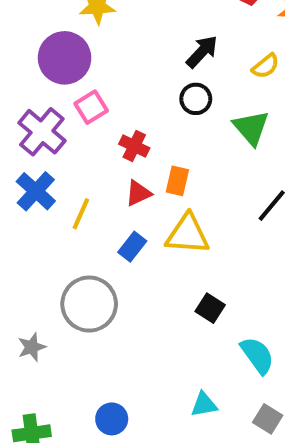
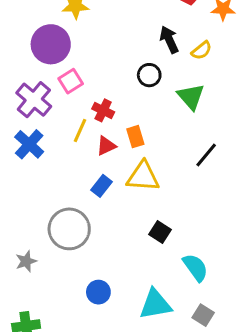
black arrow: (202, 52) -> (169, 40), moved, turned -68
orange rectangle: (177, 181) -> (135, 137), turned -30
yellow line: (81, 214) -> (80, 130), moved
cyan triangle: (204, 405) -> (155, 304), size x1.6
blue circle: (112, 419) -> (98, 292), moved

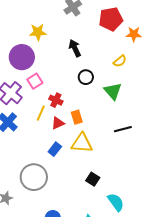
black arrow: (169, 40) -> (75, 48), moved
black line: (206, 155) -> (123, 129), turned 36

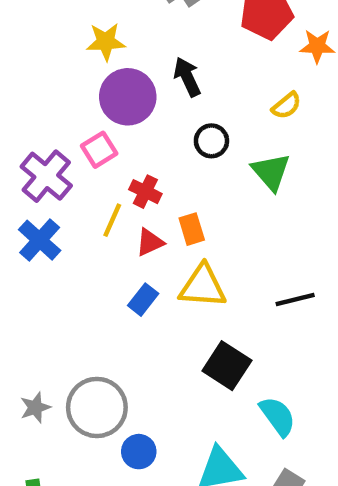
purple circle: (22, 57) -> (128, 97), moved
black line: (123, 129) -> (295, 300), moved
gray circle: (34, 177) -> (97, 407), moved
black square: (93, 179) -> (227, 366), size x1.5

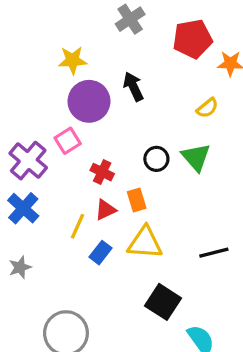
black circle: (211, 141) -> (156, 159), moved
yellow line: (112, 220) -> (77, 226), moved
gray star: (35, 407) -> (20, 267), moved

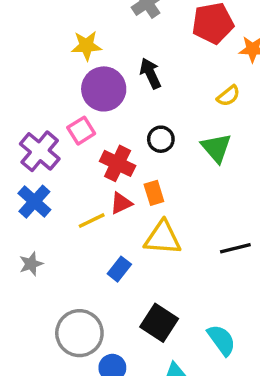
black circle: (156, 159) -> (161, 139), moved
red cross: (102, 172) -> (118, 163), size x1.4
yellow line: (77, 226) -> (92, 221), turned 40
blue rectangle: (101, 253) -> (119, 269), moved
black square: (163, 302) -> (159, 323), moved

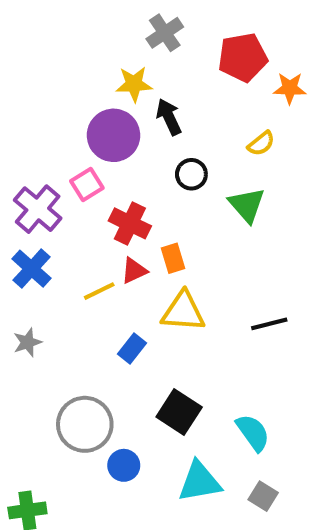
yellow star: (86, 46) -> (134, 84), moved
black circle: (161, 139) -> (191, 174), moved

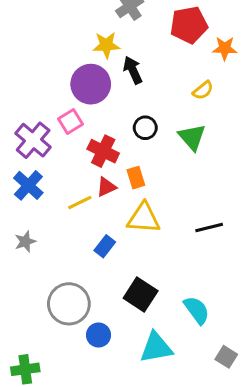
black circle: (191, 174) -> (145, 128), moved
gray square: (263, 496) -> (226, 357), moved

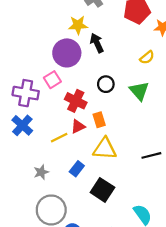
purple cross: (33, 140) -> (26, 93), turned -30
gray star: (25, 242) -> (41, 172), moved
black square: (141, 294) -> (102, 190), moved

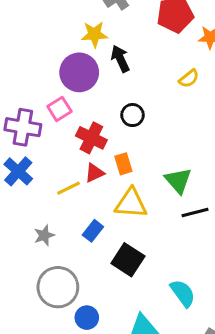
green triangle: (139, 91) -> (178, 181), moved

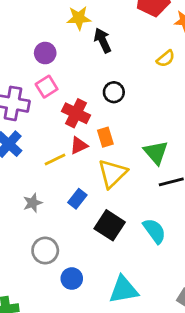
purple circle: (79, 72) -> (45, 53), moved, size x0.6
yellow triangle: (131, 203) -> (112, 173), turned -48
gray circle: (58, 287) -> (45, 251), size x0.7
cyan semicircle: (183, 293) -> (154, 231), moved

